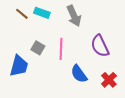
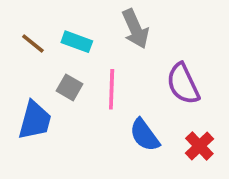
cyan rectangle: (42, 13) -> (77, 42), moved
brown line: (22, 14) -> (33, 44), moved

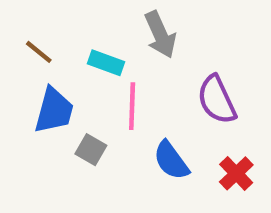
cyan rectangle: (77, 42) -> (106, 63), moved
gray square: (70, 87) -> (91, 150), moved
blue trapezoid: (35, 120) -> (54, 111), moved

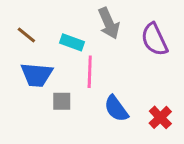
purple semicircle: (217, 100) -> (154, 39), moved
blue trapezoid: (54, 111) -> (37, 75), turned 80
gray square: (91, 150) -> (62, 101), turned -30

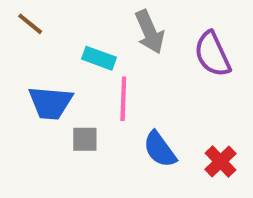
brown line: (26, 35) -> (30, 24), moved

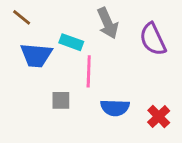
blue trapezoid: (50, 103) -> (36, 55), moved
blue semicircle: (160, 149) -> (115, 108), turned -52

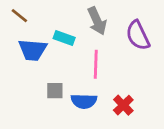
pink line: (89, 71) -> (96, 64), moved
blue semicircle: (115, 108) -> (84, 101), moved
red cross: (159, 116) -> (123, 105), moved

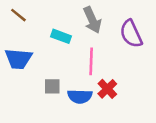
blue trapezoid: (33, 50) -> (18, 59), moved
red cross: (123, 105) -> (107, 89), moved

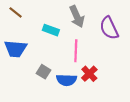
gray square: (52, 86) -> (44, 72), turned 32

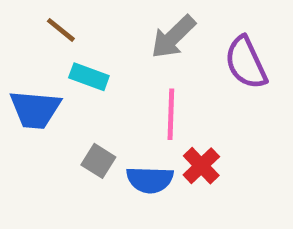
brown line: (16, 12) -> (61, 30), moved
gray arrow: (77, 17) -> (173, 37), turned 70
cyan rectangle: (51, 30) -> (89, 77), moved

